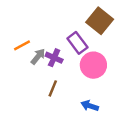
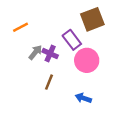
brown square: (100, 21) -> (92, 19), turned 30
orange line: (22, 45) -> (20, 27), moved

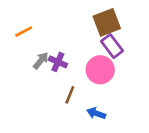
purple rectangle: (72, 40) -> (112, 46), moved
brown line: (49, 82) -> (70, 95), moved

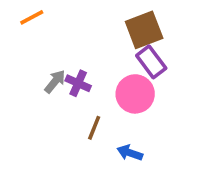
orange line: (24, 32) -> (32, 17), moved

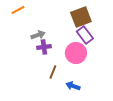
gray arrow: (55, 81) -> (38, 35), moved, turned 32
purple cross: (78, 83) -> (44, 47), turned -32

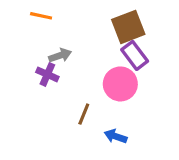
orange line: (18, 10) -> (41, 16), moved, turned 40
purple cross: (44, 47) -> (47, 74), moved, turned 32

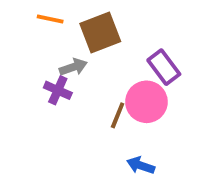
brown square: (128, 27) -> (100, 32), moved
brown line: (84, 114) -> (118, 115), moved

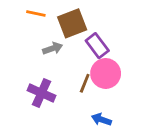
purple rectangle: (164, 67) -> (97, 46), moved
purple cross: (58, 90) -> (41, 93), moved, size x1.4

